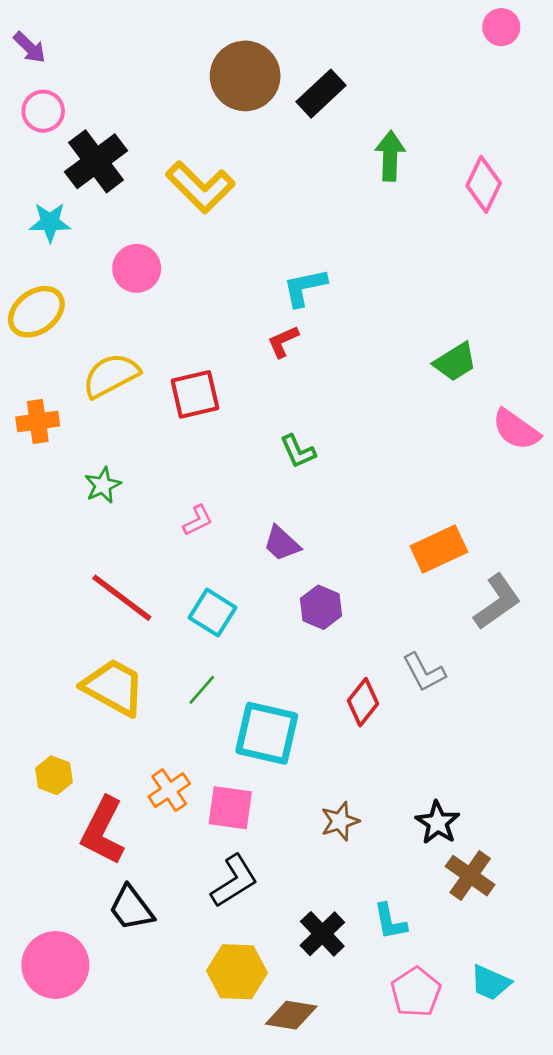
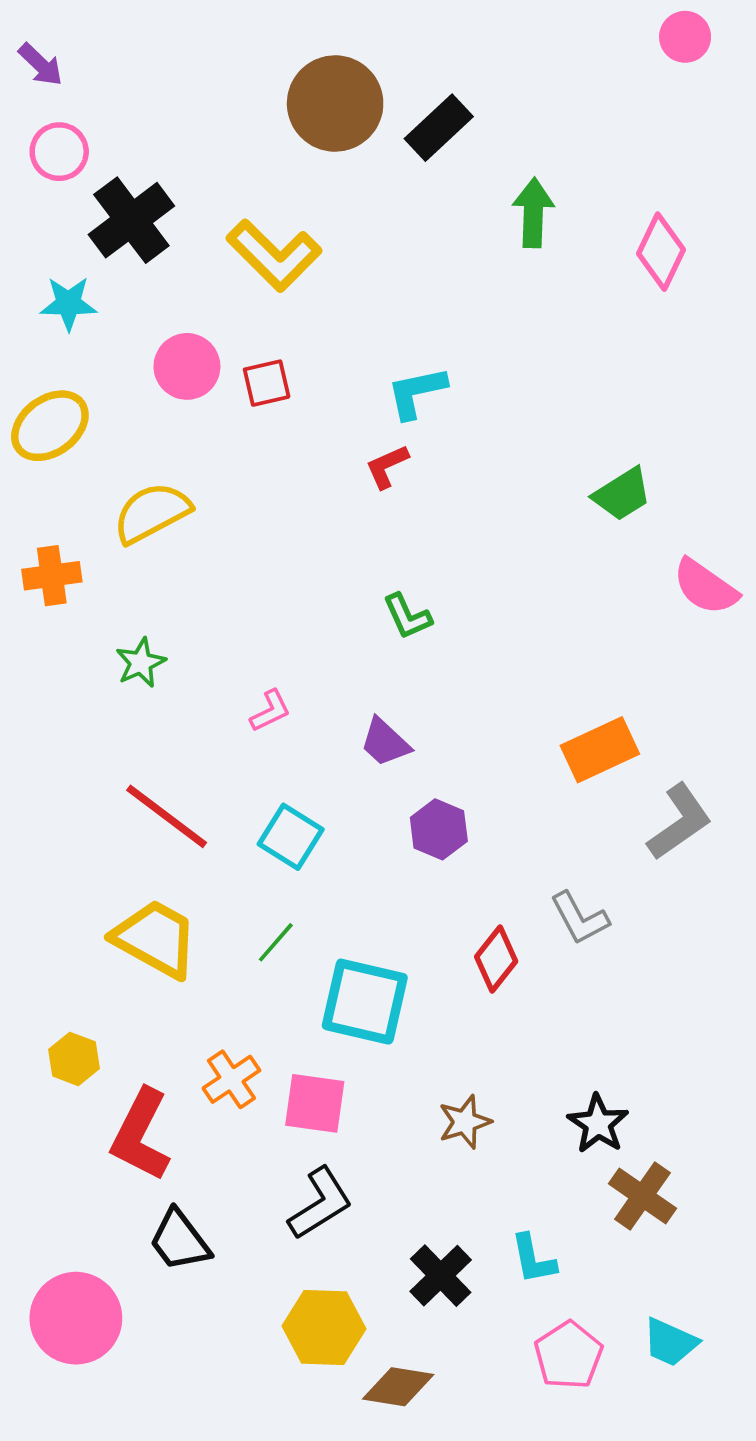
red square: (195, 394) -> (267, 383), moved, size x0.7

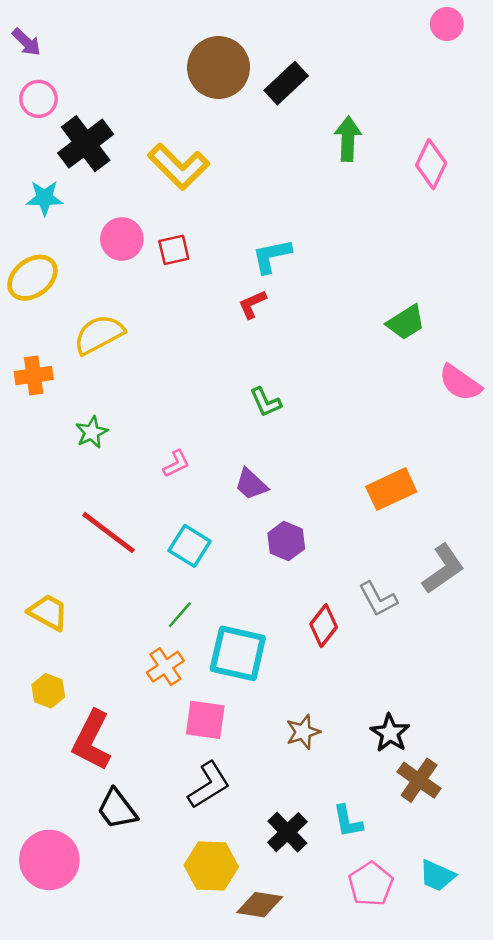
gray L-shape: (680, 822) -> (443, 569), moved
yellow trapezoid: (155, 939) -> (48, 612), moved, size x0.7
orange cross: (231, 1079) -> (165, 667), moved

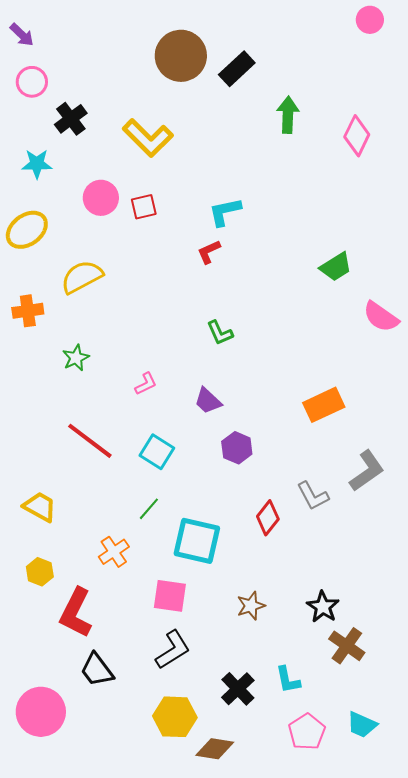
black cross: (86, 144) -> (71, 119), size x0.7
orange cross: (165, 667) -> (114, 552), moved

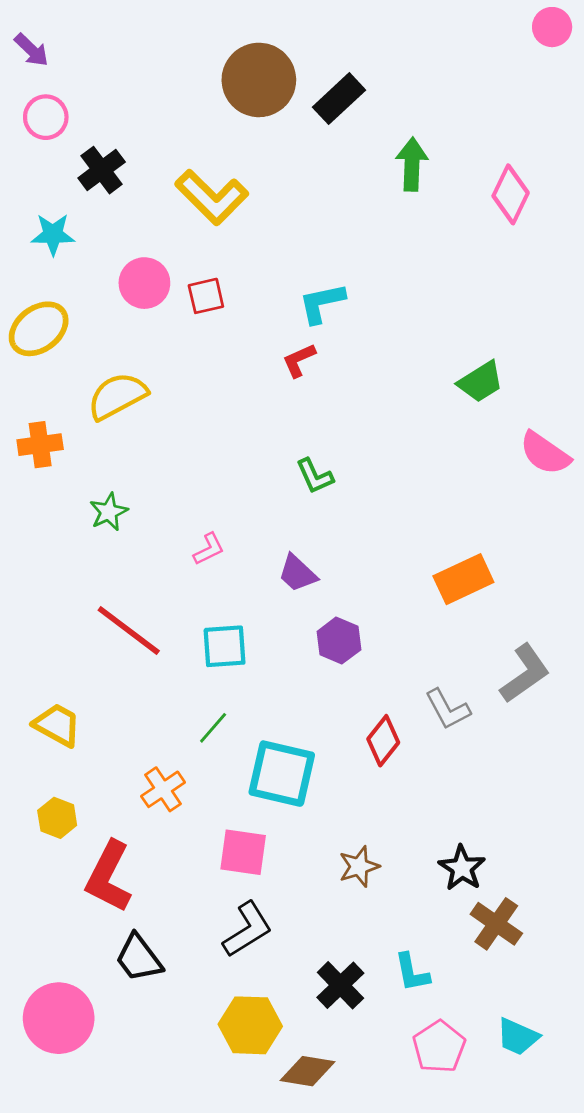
pink circle: (370, 20) -> (552, 27), moved
cyan square: (157, 452) -> (225, 646), turned -36

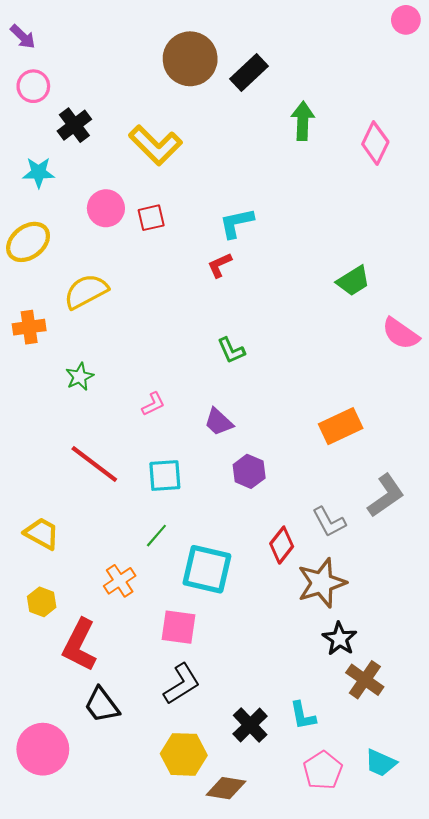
brown star: (359, 867) -> (322, 583), moved, size x1.6

